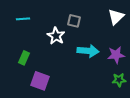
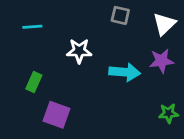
gray square: (74, 21) -> (120, 15), moved
white star: (56, 36) -> (79, 51), turned -30
purple star: (116, 55) -> (161, 61), moved

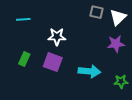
gray square: (120, 15) -> (97, 12), moved
cyan arrow: (125, 72) -> (89, 71), moved
purple square: (57, 115) -> (53, 62), moved

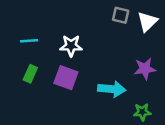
cyan line: (23, 19) -> (29, 41), moved
purple star: (116, 44) -> (145, 69), moved
green star: (121, 81) -> (142, 112), moved

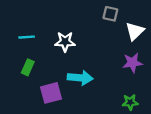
white triangle: (147, 22) -> (135, 31), moved
purple square: (66, 78) -> (51, 93), moved, turned -35
cyan arrow: (112, 89) -> (80, 78), moved

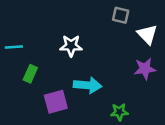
white triangle: (135, 31) -> (147, 34), turned -30
cyan line: (27, 37) -> (14, 47), moved
green star: (130, 102) -> (119, 112), moved

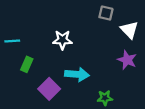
purple star: (145, 69) -> (127, 60), turned 30
purple square: (56, 102) -> (49, 89), turned -30

